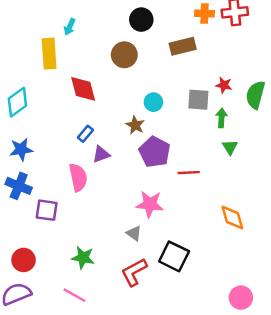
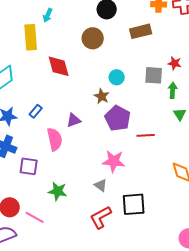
blue rectangle: (85, 134) -> (36, 111), moved
black square: (174, 256) -> (134, 204), turned -30
green star: (83, 258) -> (58, 191), moved
pink line: (75, 295) -> (35, 217), moved

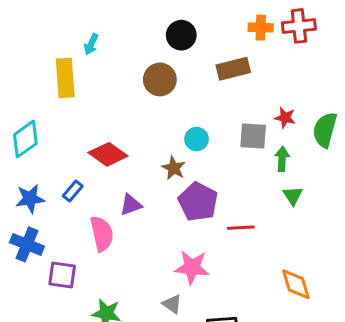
red diamond: (59, 66) -> (108, 154), moved, turned -40

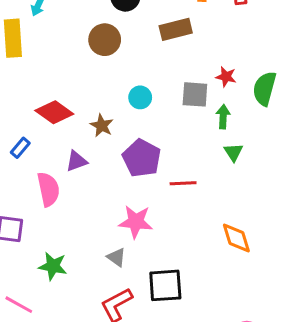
brown star: (174, 168) -> (102, 126), moved

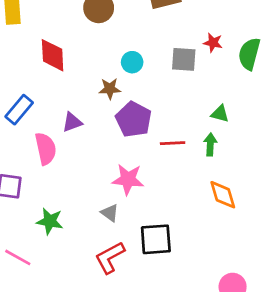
red diamond: (54, 112) -> (53, 55), moved, turned 52
green arrow: (223, 117) -> (210, 144), moved
brown star: (102, 126) -> (110, 89), moved, turned -30
blue rectangle: (20, 148) -> (19, 110), size x1.5
green triangle: (233, 152) -> (220, 114), turned -42

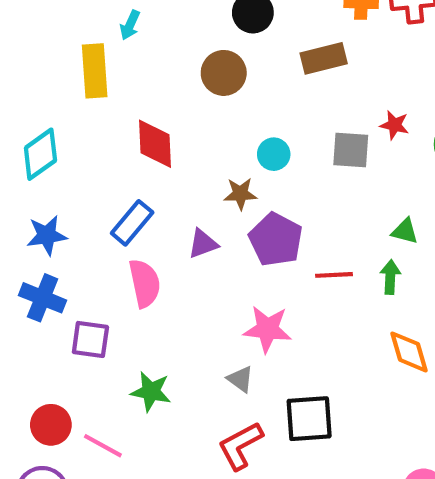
blue rectangle: (19, 110) -> (132, 223), moved
purple triangle: (72, 122) -> (203, 244), moved

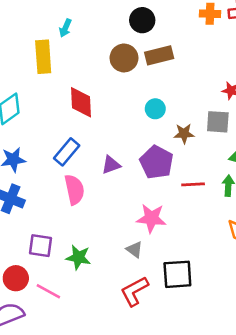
brown rectangle: (324, 58) -> (159, 55), moved
gray square: (351, 150) -> (218, 122), moved
brown star: (240, 194) -> (184, 134), moved
purple square: (90, 339) -> (41, 246), moved

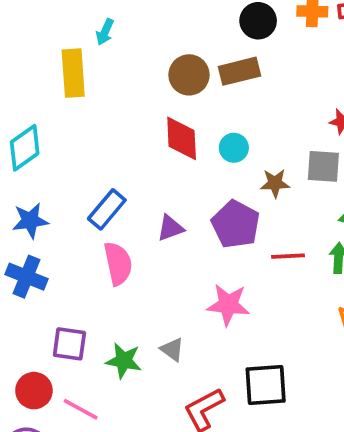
black circle: (142, 20) -> (258, 21), moved
red diamond: (81, 102) -> (182, 138), moved
gray triangle: (134, 250) -> (172, 349), moved

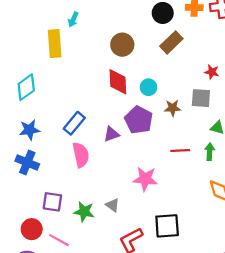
brown rectangle: (239, 71) -> (171, 42), moved, turned -30
purple pentagon: (236, 224) -> (139, 120), moved

